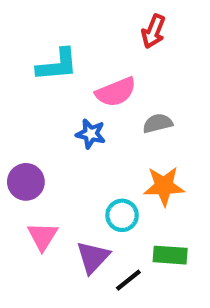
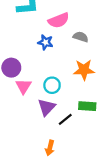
gray semicircle: (158, 123) -> (81, 37), turned 32
cyan circle: (122, 215) -> (52, 85), moved
pink triangle: (43, 236) -> (23, 86), moved

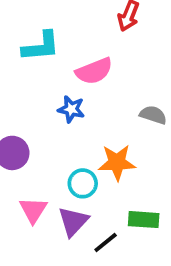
gray semicircle: (81, 37) -> (153, 115), moved
orange star: (84, 70) -> (117, 162), moved
pink triangle: (23, 86) -> (33, 210), moved

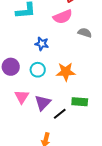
pink semicircle: (94, 71) -> (63, 17), moved
gray semicircle: (153, 115) -> (85, 33), moved
cyan circle: (83, 183) -> (38, 70), moved

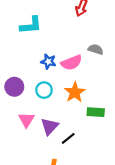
pink semicircle: (63, 17) -> (71, 63), moved
orange star: (66, 72) -> (75, 92), turned -30
green rectangle: (80, 102) -> (96, 112), moved

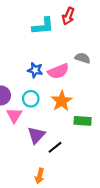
cyan L-shape: (31, 25) -> (43, 26), moved
pink triangle: (26, 120) -> (14, 115), moved

